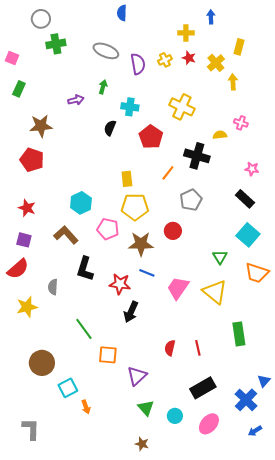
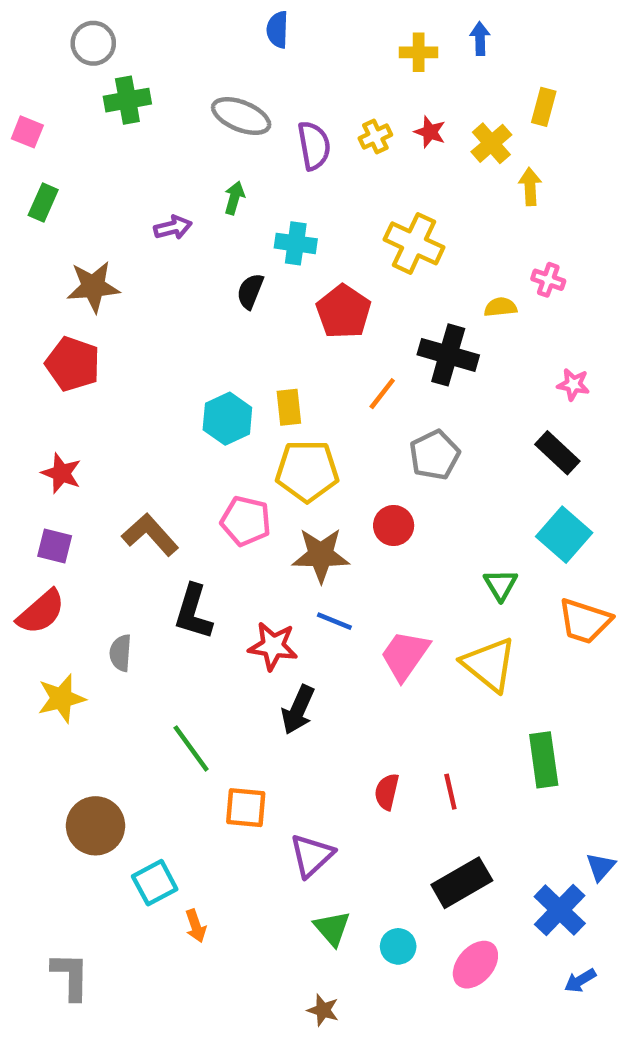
yellow cross: (186, 33) -> (419, 52), moved
cyan hexagon: (81, 203) -> (227, 419), moved

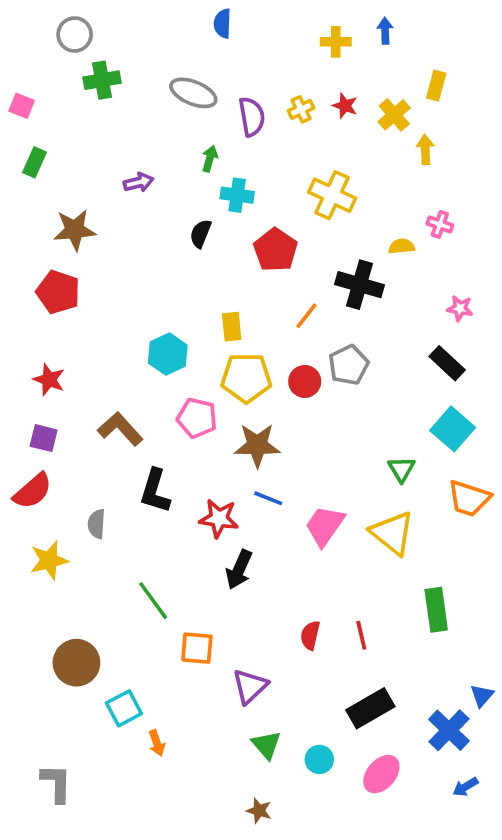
green arrow: (234, 198) -> (210, 159), moved
cyan hexagon: (227, 419) -> (168, 354), moved
red circle: (394, 526) -> (305, 381), moved

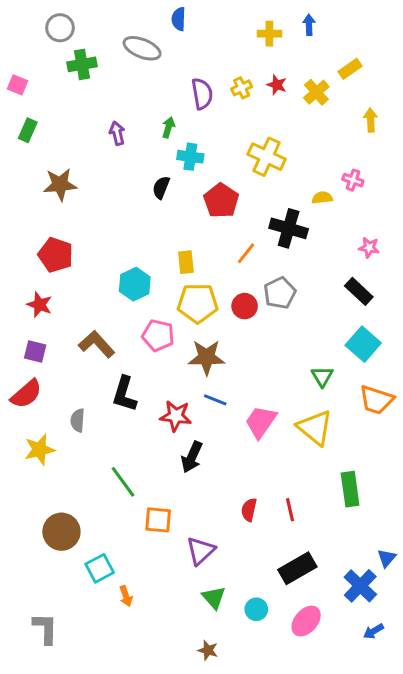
yellow rectangle: (436, 86) -> (350, 69), turned 40
gray ellipse: (193, 93) -> (142, 48), moved
yellow arrow: (425, 150) -> (371, 120), moved
purple arrow: (139, 182) -> (117, 133), moved, turned -90
red pentagon: (58, 292) -> (56, 255), moved

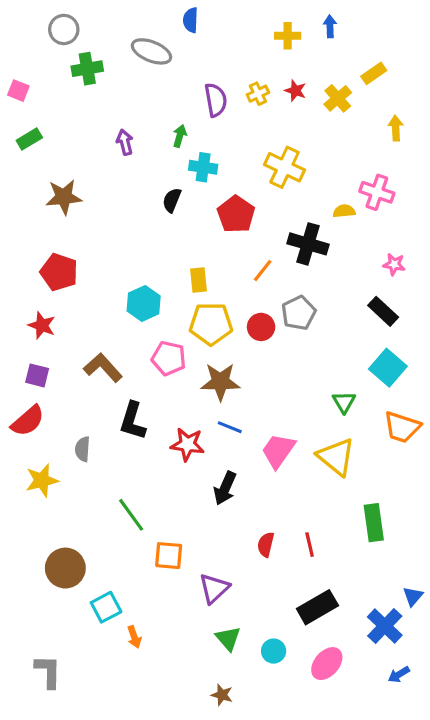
green rectangle: (28, 130) -> (29, 139), turned 35
pink cross: (353, 180) -> (377, 192), size x1.5
black arrow: (192, 457) -> (225, 488), moved

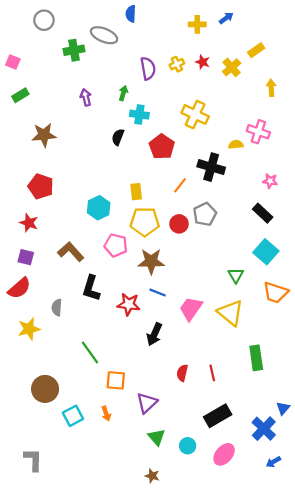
blue arrow: (330, 26) -> (226, 18), turned 56
green cross: (87, 69) -> (74, 50), moved
orange arrow: (134, 637) -> (106, 414), moved

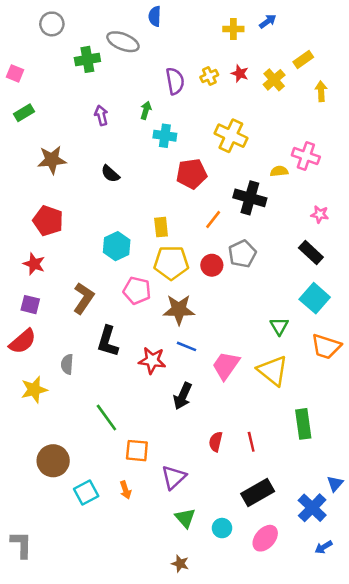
yellow arrow: (271, 88) -> (321, 91), moved
black semicircle: (118, 137) -> (110, 174), moved, turned -70
red pentagon: (162, 147) -> (192, 174), turned 30
brown L-shape: (71, 252) -> (84, 298), turned 76
gray L-shape: (33, 460) -> (21, 545), moved

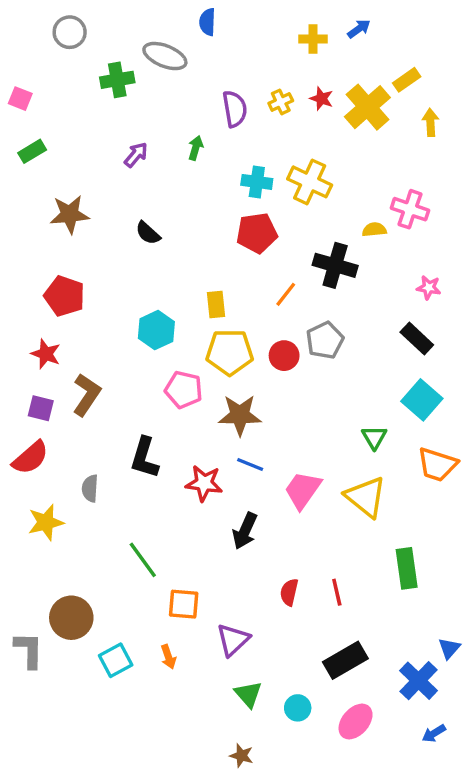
yellow cross: (274, 80) -> (367, 107), size x1.5
purple arrow: (101, 115) -> (136, 155), turned 54
cyan cross: (165, 136) -> (257, 182), moved
brown L-shape: (84, 298) -> (87, 395), moved
gray L-shape: (21, 545) -> (29, 650), moved

